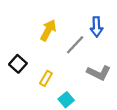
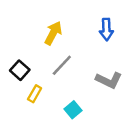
gray line: (75, 45) -> (62, 65), moved
yellow rectangle: (46, 78) -> (35, 94), moved

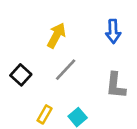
gray L-shape: (109, 80) -> (116, 85), turned 70
yellow rectangle: (35, 94) -> (45, 114), moved

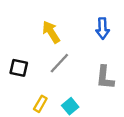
yellow arrow: (56, 35) -> (51, 32), turned -60
black square: (21, 75) -> (19, 68), turned -30

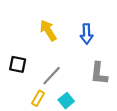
blue arrow: (102, 28) -> (87, 34), moved
gray line: (59, 63) -> (52, 76), moved

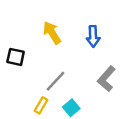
black square: (18, 64) -> (16, 57), moved
gray L-shape: (99, 73) -> (106, 79), turned 35

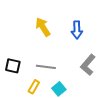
black square: (16, 57) -> (13, 66), moved
gray line: (56, 81) -> (46, 67), turned 54

